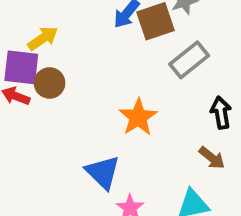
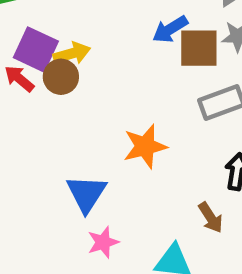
yellow arrow: (43, 38) -> (72, 53), moved

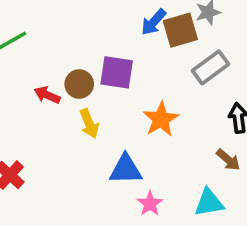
purple square: (36, 49) -> (117, 72), moved
yellow arrow: (72, 53) -> (89, 124), moved, turned 100
blue triangle: (86, 194) -> (126, 169), turned -48

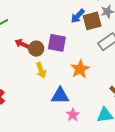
red arrow: (47, 95) -> (22, 44), moved

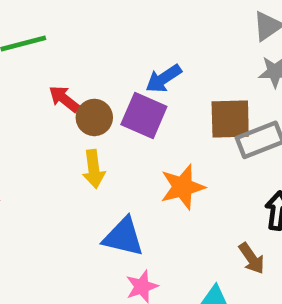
blue arrow: (78, 16) -> (164, 79), moved
brown square: (92, 21) -> (230, 119), moved

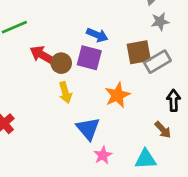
blue arrow: (164, 79) -> (97, 35), turned -115
red arrow: (64, 99) -> (42, 55), size x1.4
blue triangle: (123, 237) -> (88, 129), turned 45

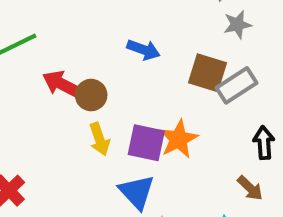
brown square: (139, 52) -> (208, 73), turned 30
purple square: (89, 58) -> (146, 143), moved

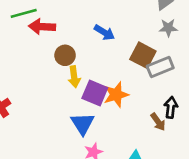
red arrow: (62, 84) -> (42, 27), moved, turned -35
yellow arrow: (100, 139) -> (74, 77), moved
brown arrow: (250, 188) -> (158, 122), moved

